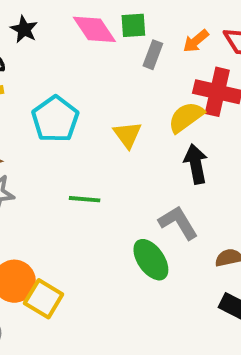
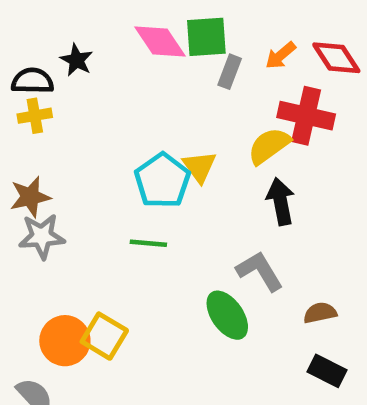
green square: (133, 25) -> (206, 37), size x1.4
black star: (24, 29) -> (77, 60), moved
cyan pentagon: (55, 119) -> (162, 181), moved
yellow square: (44, 299) -> (104, 336), moved

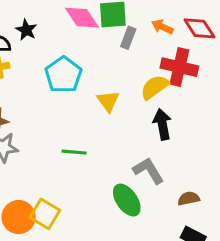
orange arrow: (281, 55) -> (162, 27), turned 65
cyan pentagon: (162, 181) -> (63, 75), moved

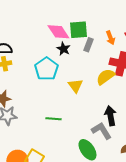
orange arrow: (162, 27) -> (110, 38), turned -136
black star: (26, 30) -> (63, 49), moved
black arrow: (162, 124) -> (110, 116), moved

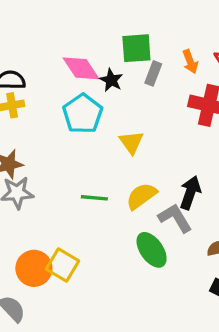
pink diamond: (58, 32) -> (81, 68), moved
yellow semicircle: (105, 77) -> (141, 196), moved
black arrow: (110, 116) -> (190, 193), turned 30

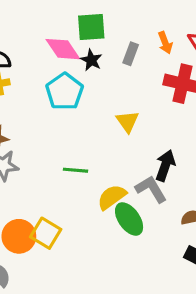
green square: (136, 48) -> (91, 27), moved
yellow triangle: (131, 142) -> (127, 121), moved
yellow semicircle: (141, 196) -> (112, 197), moved

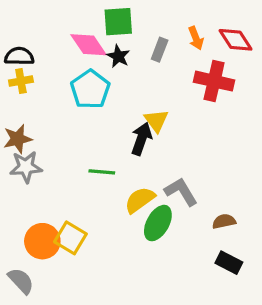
black arrow: (165, 165) -> (141, 139), moved
green ellipse: (129, 219) -> (158, 223), turned 64

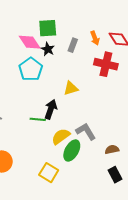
yellow triangle: (156, 121) -> (71, 88), turned 49
black arrow: (141, 139) -> (51, 109), moved
yellow square: (70, 238) -> (49, 173), moved
black rectangle: (229, 263) -> (115, 175), turned 35

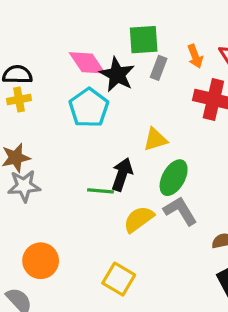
green square: (48, 28) -> (144, 40), moved
black star: (48, 49) -> (117, 75), size x1.5
green ellipse: (72, 150) -> (174, 178), moved

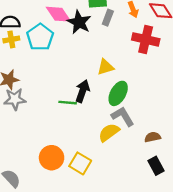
cyan pentagon: (89, 108) -> (40, 37), moved
yellow semicircle: (139, 219) -> (109, 132), moved
orange circle: (41, 261) -> (52, 158), moved

